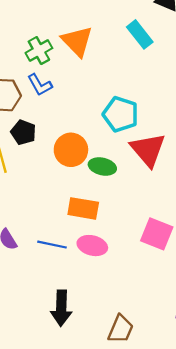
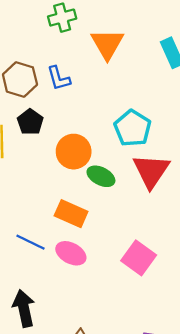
green cross: (39, 50) -> (62, 18), moved
black arrow: (61, 308) -> (24, 308), turned 152

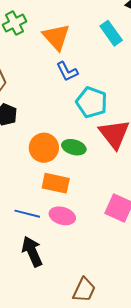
blue L-shape: (59, 78) -> (67, 71), moved
orange circle: (74, 152) -> (44, 148), moved
black arrow: (24, 308) -> (32, 251), moved

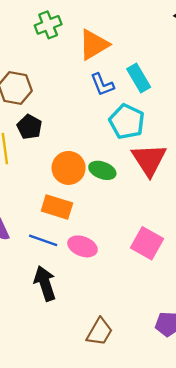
cyan rectangle: (111, 33) -> (139, 78), moved
orange triangle: (56, 37) -> (94, 45), turned 36
orange rectangle: (56, 183) -> (57, 207), moved

